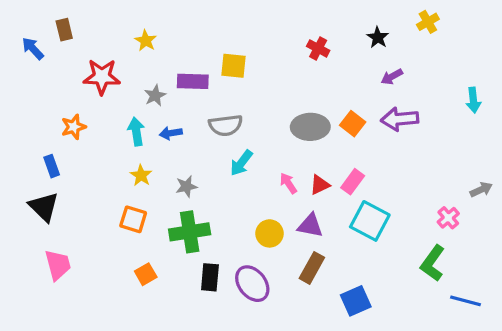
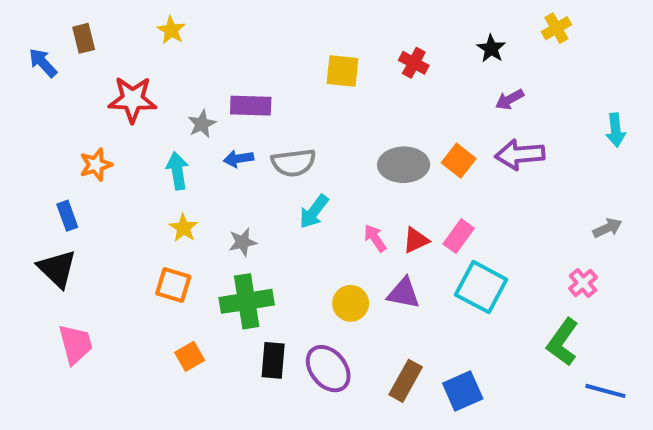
yellow star: (146, 41) -> (171, 30), moved
yellow square: (233, 66) -> (342, 71), moved
blue arrow: (171, 133) -> (238, 159), moved
gray arrow: (481, 190) -> (607, 228), moved
brown rectangle: (312, 268) -> (406, 381), moved

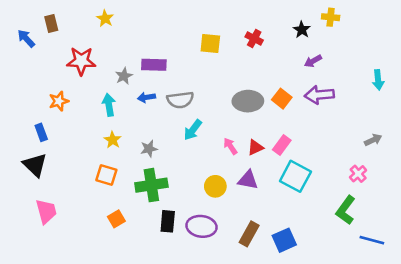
yellow cross: (556, 28) -> (331, 17), moved, turned 36
purple ellipse: (328, 369) -> (202, 226), turned -44

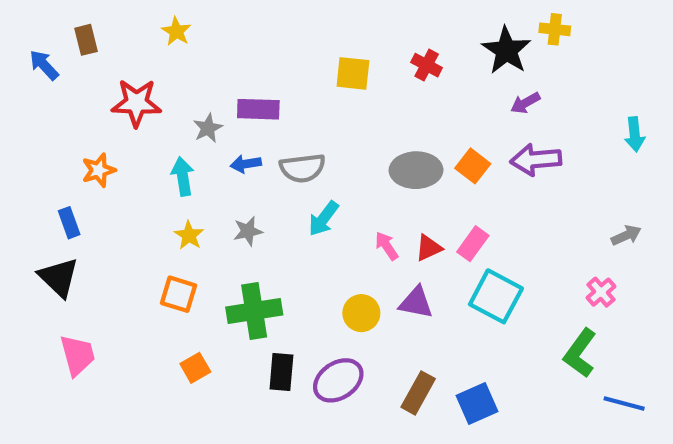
black star: (302, 30) -> (506, 50), size x1.6
gray star: (149, 149) -> (248, 231), moved
purple ellipse: (202, 226) -> (338, 380), turned -40

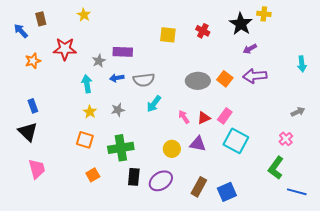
orange star: (99, 170) -> (33, 61), moved

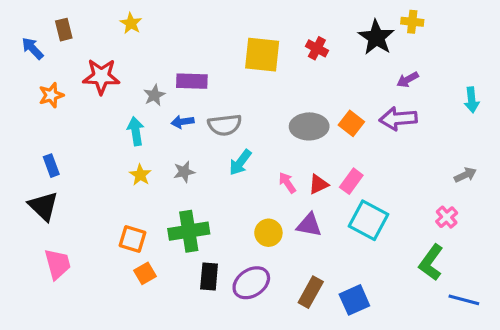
yellow square: (168, 35) -> (262, 55), size x1.4
purple arrow: (250, 49) -> (408, 80), moved
orange square: (85, 140) -> (133, 239), moved

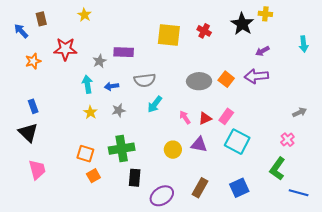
cyan arrow: (472, 100) -> (304, 44), moved
blue arrow: (183, 122) -> (112, 86), moved
purple ellipse: (251, 283) -> (162, 196), moved
blue square: (354, 300) -> (239, 188), moved

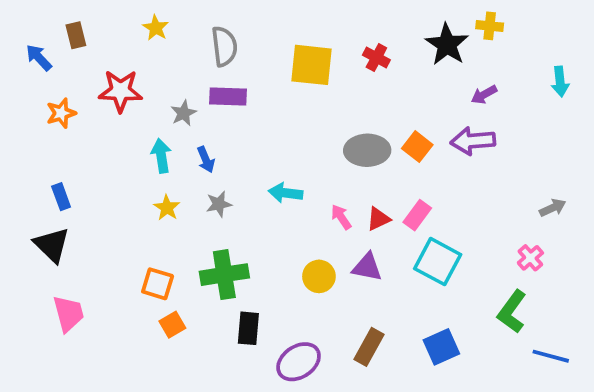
gray semicircle: (145, 80) -> (224, 46), moved, turned -90
blue arrow: (112, 86) -> (206, 160), turned -104
cyan arrow: (155, 104) -> (286, 193), turned 60

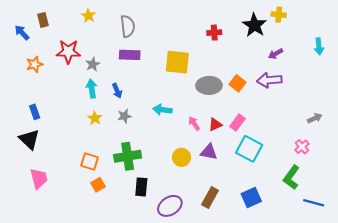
red cross: (376, 58) -> (214, 33), turned -32
yellow square: (312, 65) -> (177, 62), moved
gray star: (184, 113) -> (93, 64), moved

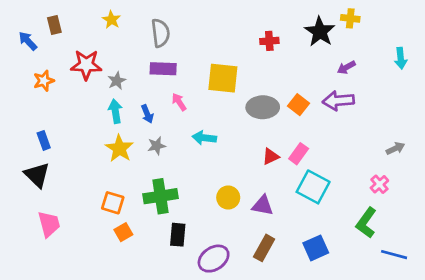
yellow star: (95, 118) -> (119, 148), size x1.5
pink arrow: (194, 123) -> (179, 102), moved
purple triangle: (209, 152) -> (263, 205), moved

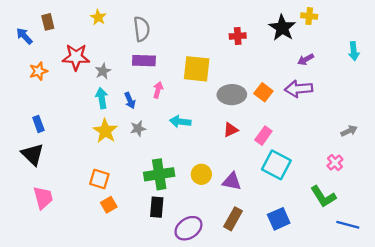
pink arrow: (179, 102) -> (158, 90), turned 49
red triangle: (271, 156) -> (231, 130), moved
green cross: (161, 196) -> (159, 174), moved
green L-shape: (366, 223) -> (323, 197), turned -68

